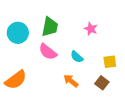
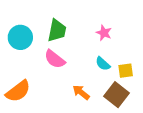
cyan semicircle: (77, 57) -> (103, 64), moved
brown square: (102, 83) -> (117, 95), size x1.5

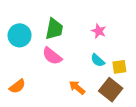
orange semicircle: (18, 91) -> (17, 86), size x0.7

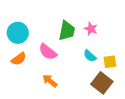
green trapezoid: (54, 29) -> (67, 31), moved
orange semicircle: (17, 86) -> (19, 59), moved
orange arrow: (77, 87) -> (50, 81), moved

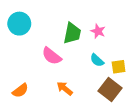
cyan circle: (18, 33) -> (19, 24), moved
orange semicircle: (19, 59) -> (20, 91), moved
orange arrow: (50, 81) -> (65, 88), moved

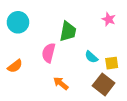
pink star: (98, 31) -> (109, 19), moved
pink semicircle: (52, 56) -> (49, 53), turned 66
orange semicircle: (20, 91) -> (15, 66), moved

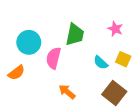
pink star: (109, 19) -> (115, 29), moved
cyan circle: (18, 22) -> (29, 42), moved
yellow square: (112, 63) -> (123, 59), moved, turned 32

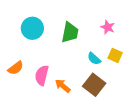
cyan circle: (29, 42) -> (32, 28), moved
pink semicircle: (54, 58) -> (42, 75), moved
brown square: (114, 93) -> (94, 85), moved

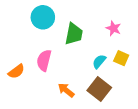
cyan circle: (32, 28) -> (43, 17), moved
cyan semicircle: (94, 59) -> (99, 61), turned 88
pink semicircle: (42, 75) -> (44, 60), moved

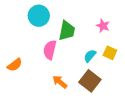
pink semicircle: (44, 60) -> (50, 50), moved

